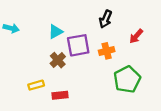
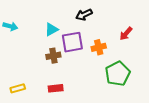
black arrow: (105, 19) -> (84, 15), moved, turned 42
brown cross: (58, 60) -> (53, 56), turned 32
yellow rectangle: (36, 85) -> (18, 88), moved

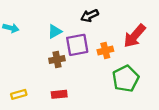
red arrow: (126, 34) -> (135, 36), size x1.6

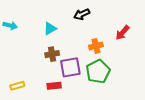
red arrow: (135, 36) -> (123, 33), size x0.7
purple square: (77, 45) -> (70, 67), moved
green pentagon: (126, 79) -> (98, 71), moved

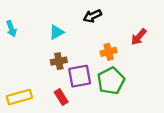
cyan arrow: (10, 25) -> (11, 29), turned 56
yellow rectangle: (17, 86) -> (19, 97), size x1.5
red rectangle: (54, 86) -> (61, 97), turned 64

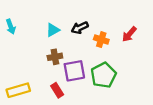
black arrow: (92, 16) -> (80, 28), moved
orange cross: (109, 52) -> (101, 40), moved, turned 32

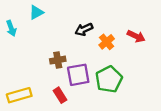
cyan triangle: (53, 30) -> (36, 12), moved
red arrow: (129, 34) -> (136, 36), turned -105
orange cross: (101, 40) -> (107, 42), turned 32

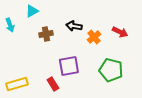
black arrow: (84, 29) -> (74, 26), turned 35
brown cross: (58, 60) -> (46, 34), moved
green pentagon: (109, 79) -> (111, 70), moved, turned -30

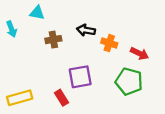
cyan triangle: (32, 11) -> (37, 13), turned 40
red arrow: (120, 32) -> (139, 54), moved
orange cross: (94, 37) -> (109, 43), turned -32

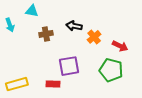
orange cross: (109, 43) -> (94, 37), turned 32
red rectangle: (62, 98) -> (53, 84), turned -56

